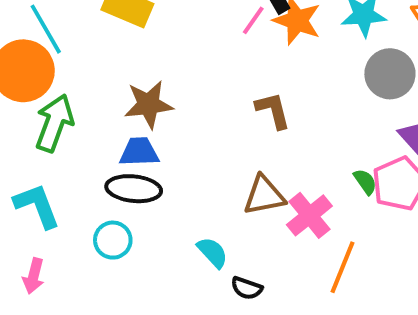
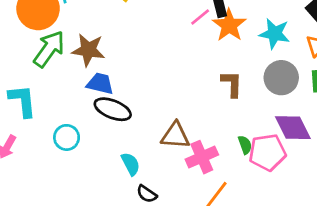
brown star: (149, 104) -> (88, 50), moved
brown L-shape: (273, 110) -> (232, 84), moved
black ellipse: (134, 189) -> (113, 109), moved

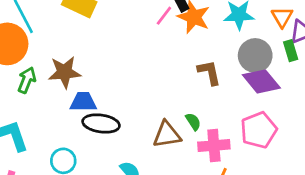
green arrow: (49, 49) -> (27, 80), size x0.7
purple diamond: (293, 128) -> (261, 81), moved
green semicircle: (245, 145) -> (193, 122), moved
pink cross: (202, 157) -> (214, 146), moved, turned 32

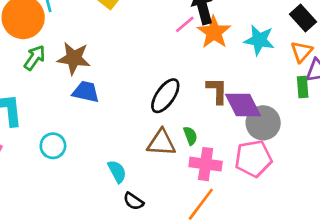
gray circle: (255, 55) -> (263, 123), moved
purple diamond: (261, 81) -> (243, 105), moved
black ellipse: (101, 124) -> (165, 96), moved, turned -76

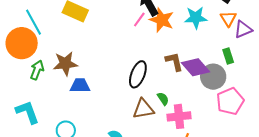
green rectangle: (303, 87) -> (228, 56), moved
pink pentagon: (253, 159) -> (230, 101), moved

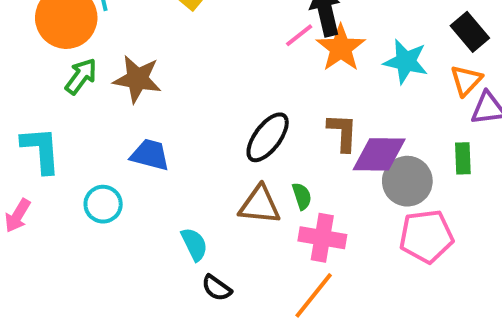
green rectangle: (228, 56) -> (463, 158), moved
purple diamond: (195, 67) -> (379, 154), turned -64
blue trapezoid: (80, 86) -> (150, 155), moved

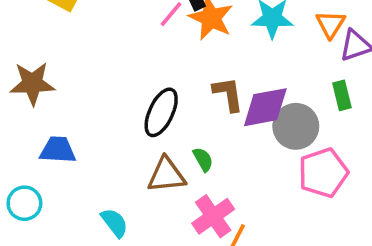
pink cross: (322, 238) -> (213, 216), moved, turned -33

